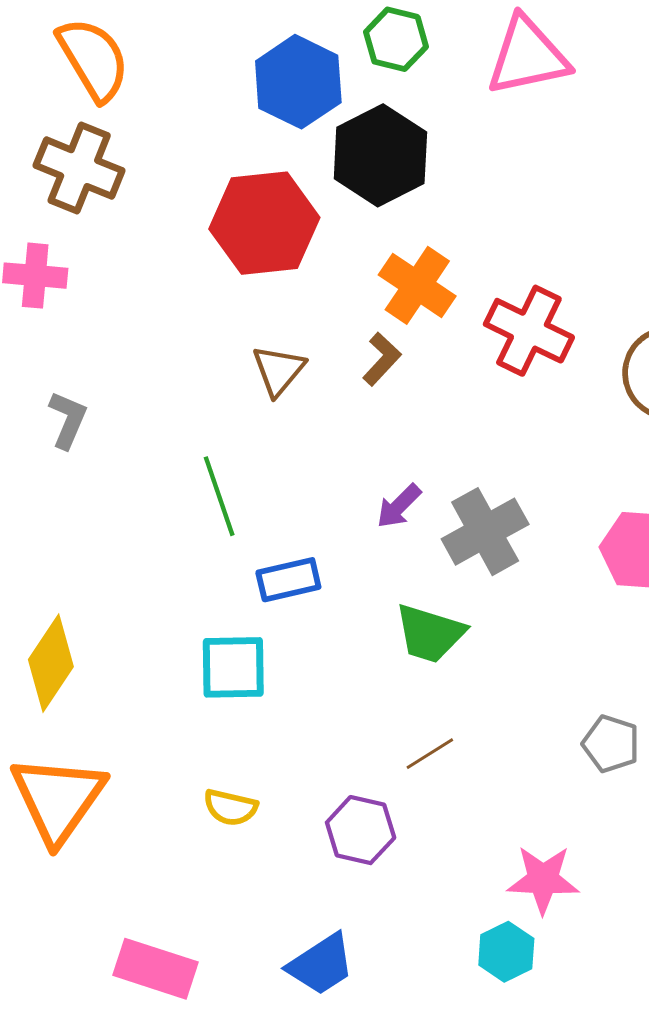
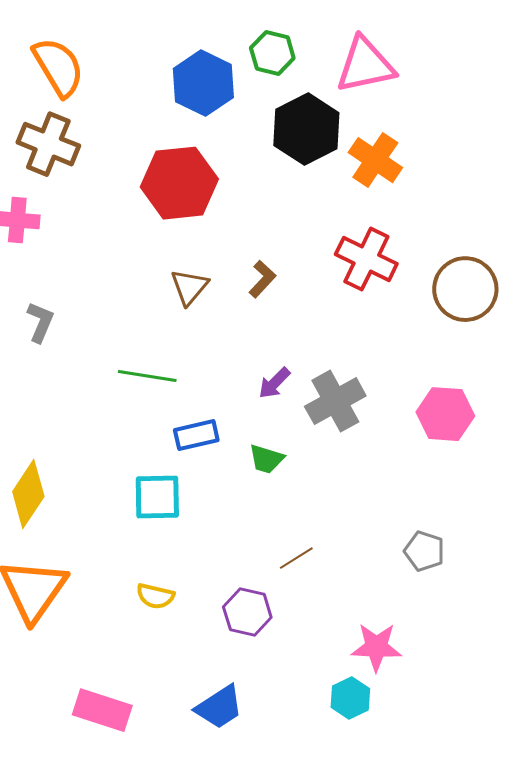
black hexagon: (380, 155) -> (306, 129), moved
orange cross: (417, 285) -> (375, 160), moved
green line: (219, 496) -> (147, 376), turned -62
green trapezoid: (430, 633) -> (266, 459), moved, size x0.7

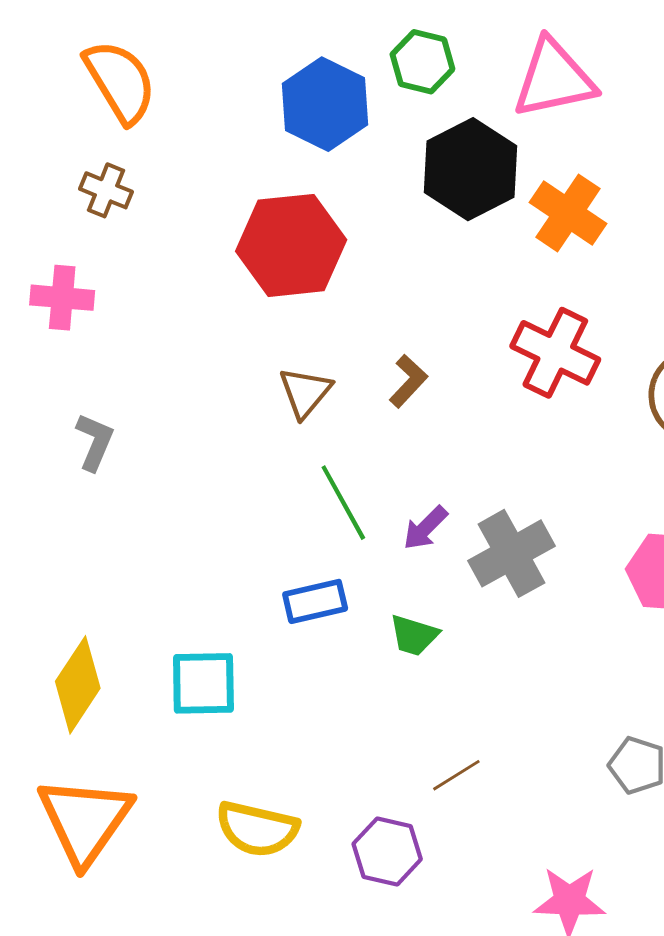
brown cross: (48, 144) -> (106, 190), size x0.6
green line: (147, 376) -> (343, 503), moved, turned 52
cyan square: (157, 497) -> (203, 683), moved
yellow semicircle: (155, 596) -> (257, 829), size x1.5

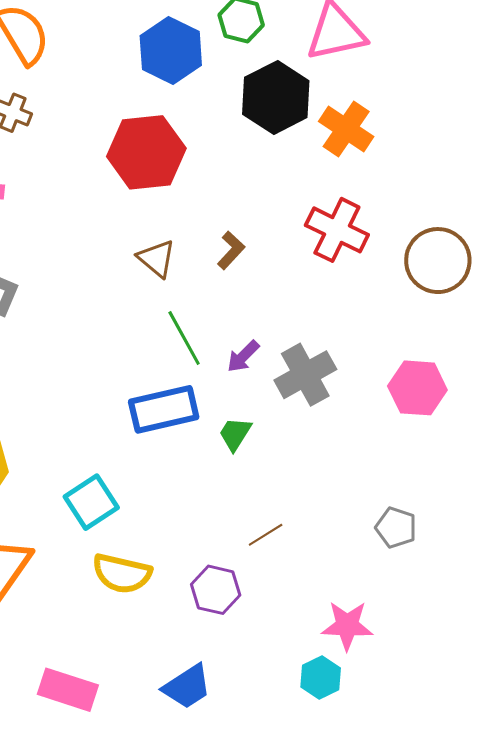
brown triangle: (305, 392) -> (157, 258), turned -30
blue rectangle: (315, 601) -> (164, 409), size x1.5
green trapezoid: (414, 635) -> (235, 434), turned 105
cyan square: (203, 683) -> (91, 502), moved, turned -32

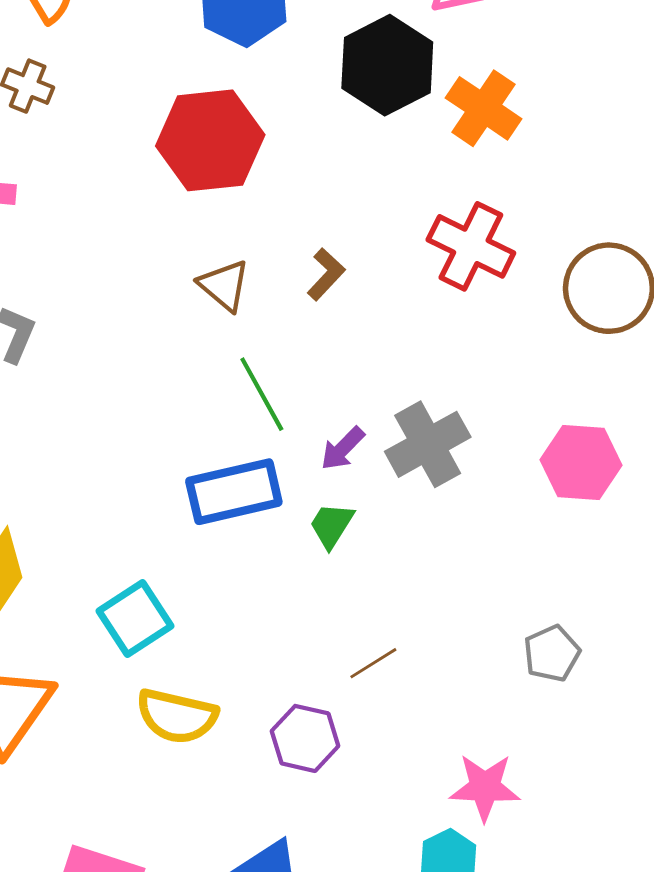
purple arrow: (243, 356) -> (343, 448), moved
gray pentagon: (396, 528) -> (552, 653), turned 30

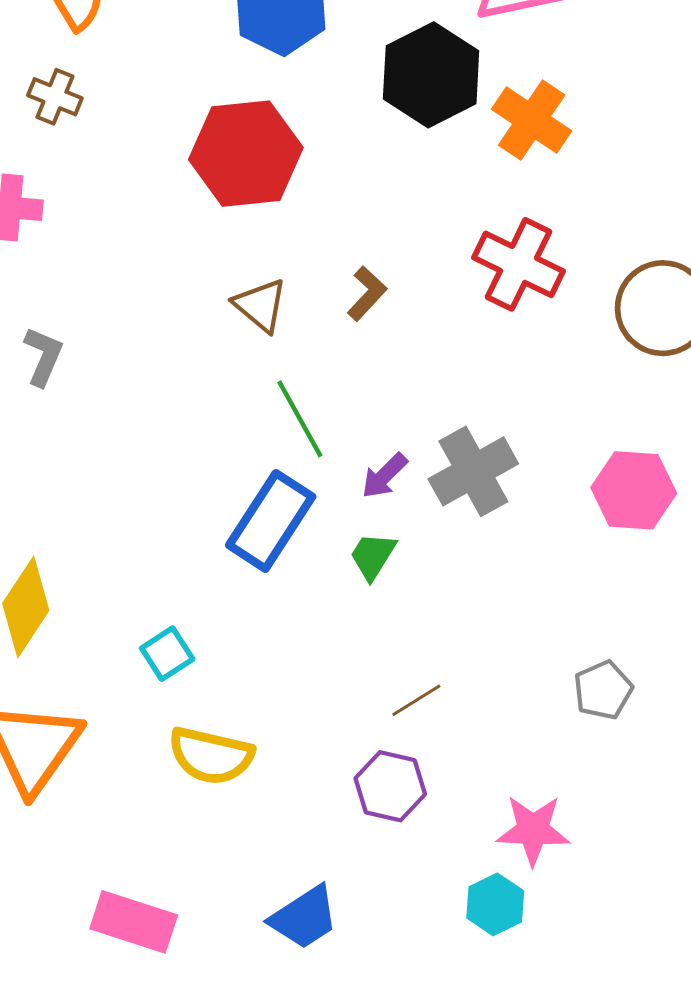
blue rectangle: (234, 492) -> (271, 521), turned -44
cyan square: (135, 619) -> (167, 654), size x0.7
purple hexagon: (305, 738) -> (390, 786), moved

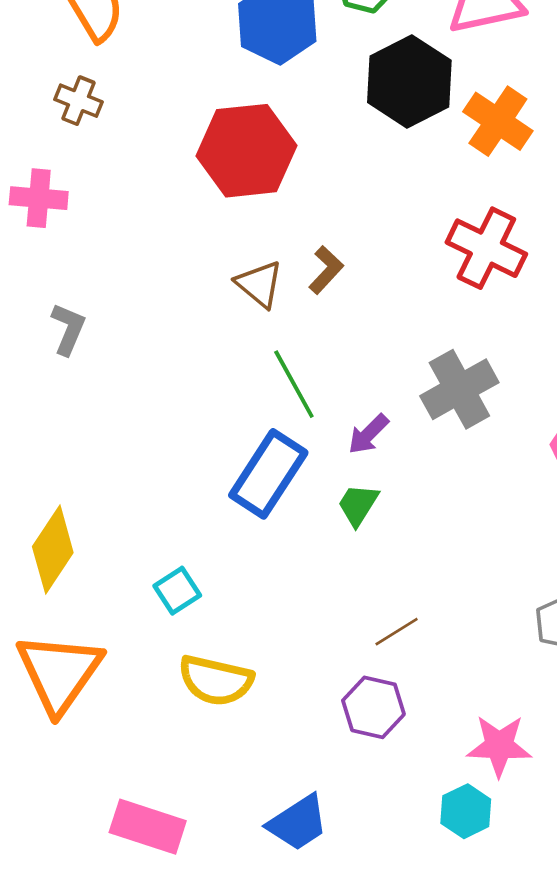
brown L-shape: (367, 294) -> (326, 270), moved
gray cross: (473, 471) -> (459, 389), moved

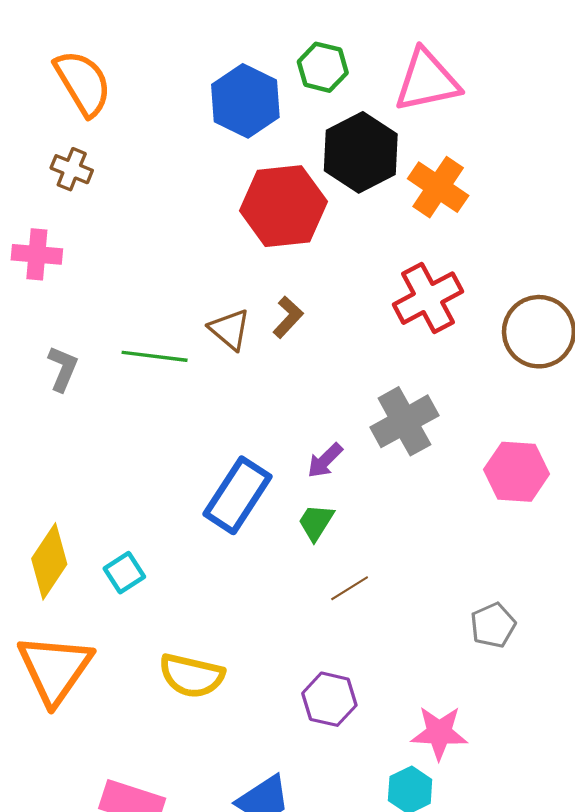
red hexagon: (246, 151) -> (283, 206), moved
red cross: (486, 248) -> (428, 298), turned 36
green line: (294, 384) -> (155, 356), moved, turned -54
cyan square: (177, 591) -> (124, 573), moved
brown line: (397, 632) -> (350, 588), moved

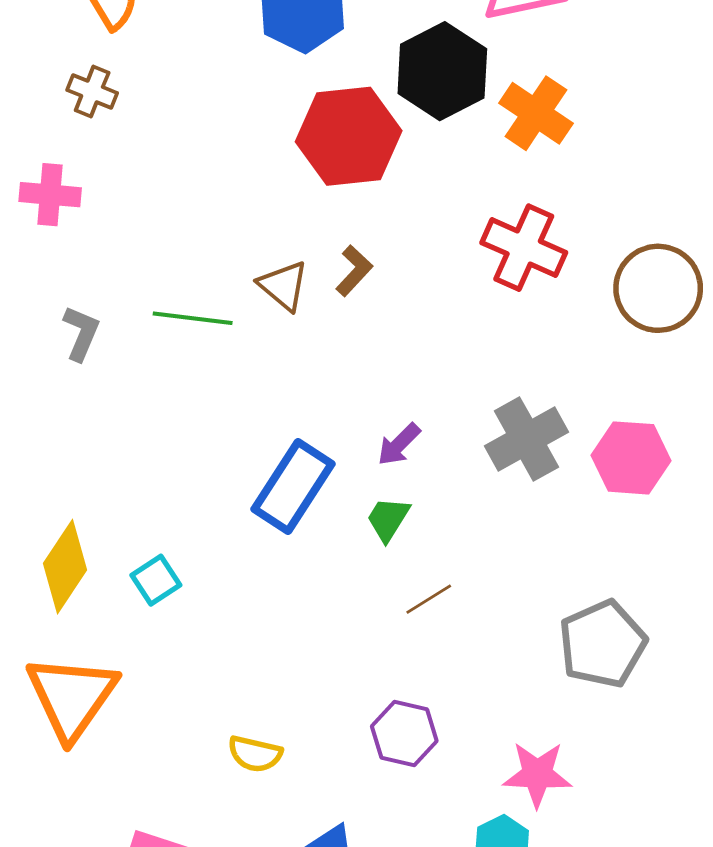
red cross: (428, 298) -> (524, 248), turned -38
gray cross: (404, 421) -> (526, 439), moved
gray pentagon: (493, 625) -> (602, 644), size x1.6
yellow semicircle: (192, 676) -> (255, 754), moved, size x0.7

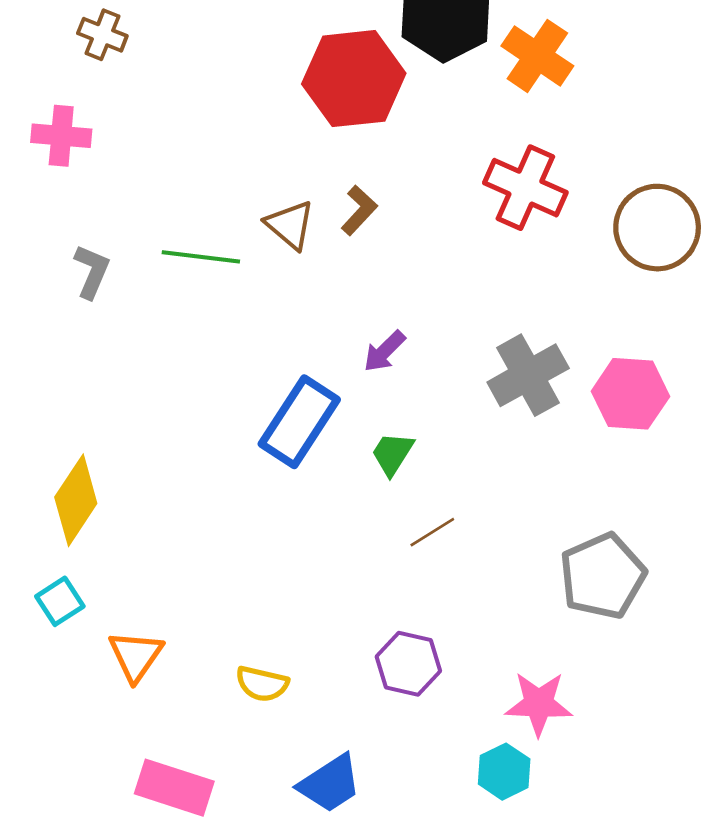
purple arrow: (399, 444) -> (384, 351), moved
cyan square: (156, 580) -> (60, 601), moved
orange triangle: (72, 697) -> (136, 656), moved, size x0.6

